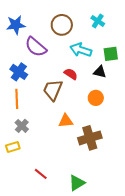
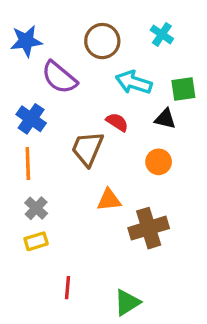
yellow rectangle: (13, 147) -> (36, 241), moved
red line: (41, 174) -> (68, 288), turned 56

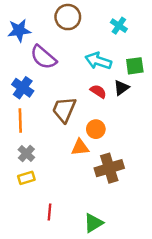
brown circle: (102, 41) -> (68, 17), moved
black triangle: (165, 119) -> (121, 88), turned -49
red semicircle: (117, 122) -> (98, 91), moved
orange circle: (159, 162) -> (96, 129), moved

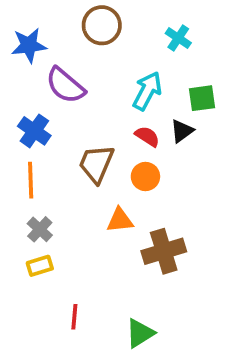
cyan arrow: (98, 61) -> (147, 91), turned 100
orange circle: (96, 129) -> (145, 176), moved

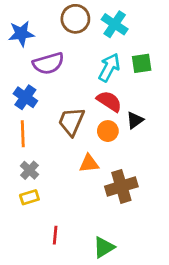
cyan cross: (178, 38) -> (115, 24), moved, size x1.4
purple semicircle: (65, 85) -> (48, 63), turned -56
green square: (202, 98) -> (142, 63), moved
black triangle: (182, 131) -> (135, 120), moved
red semicircle: (147, 136) -> (109, 101), size x1.4

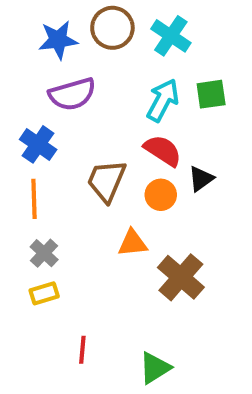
blue star: (21, 34) -> (58, 40), moved
brown cross: (121, 186) -> (181, 277), turned -32

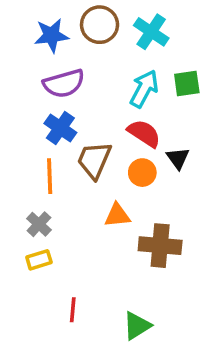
blue cross: (38, 144) -> (60, 128), moved
black triangle: (201, 179) -> (178, 158), turned -30
orange line: (34, 199) -> (50, 176), moved
brown cross: (181, 277) -> (160, 246), turned -36

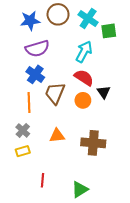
green square: (187, 83) -> (109, 31), moved
orange triangle: (117, 215) -> (57, 136), moved

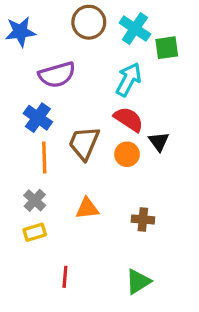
blue star: (30, 21) -> (20, 32), moved
blue cross: (35, 74) -> (38, 118), moved
brown cross: (93, 143) -> (143, 219), size x0.6
green triangle: (80, 189) -> (138, 282), moved

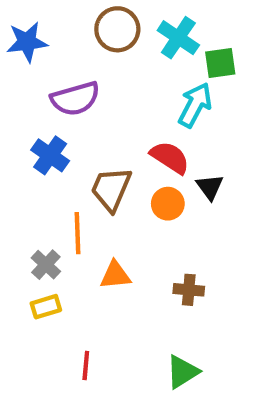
cyan arrow: (129, 79) -> (195, 105), moved
orange line: (44, 157) -> (77, 233), moved

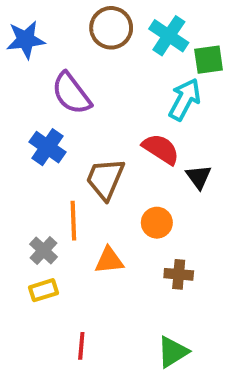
purple semicircle: (75, 99) -> (71, 93), turned 69
orange circle: (168, 204) -> (157, 223), moved

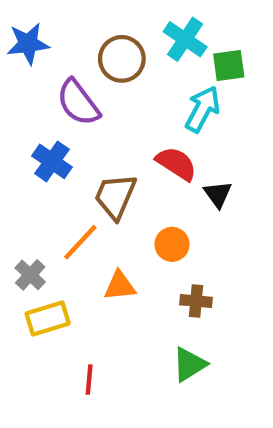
brown circle: (111, 28) -> (122, 59), moved
orange line: (73, 221) -> (80, 242), turned 45
gray cross: (44, 250) -> (30, 275), moved
yellow rectangle: (44, 290) -> (48, 318), size x1.4
green triangle: (173, 352) -> (189, 364), moved

